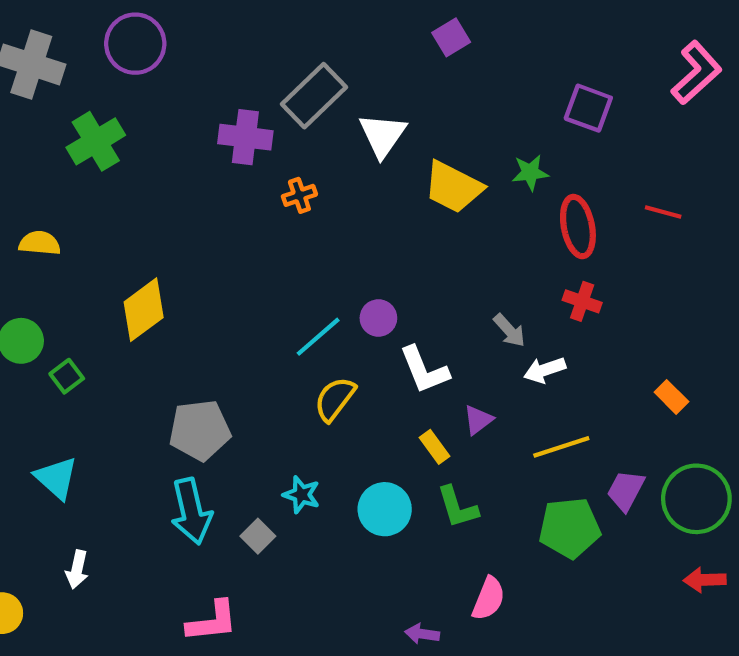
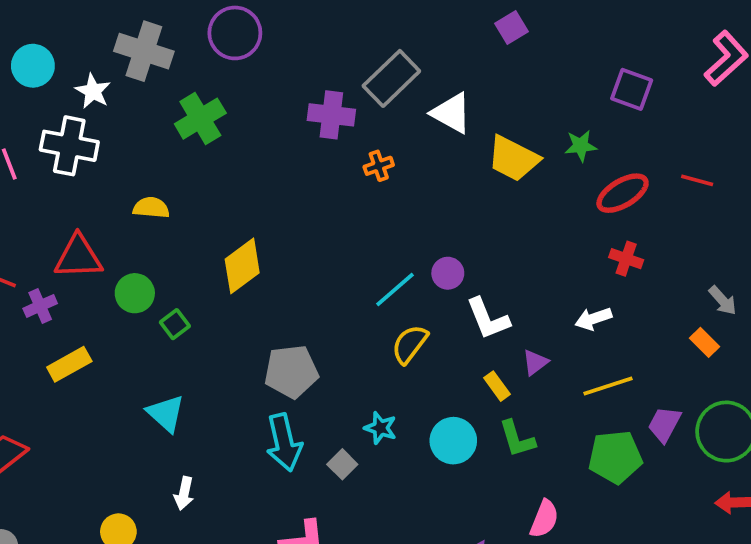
white triangle: (383, 135) -> (451, 113), turned -36
red ellipse: (578, 227) -> (623, 193), turned 70
gray arrow: (509, 330) -> (723, 300), moved

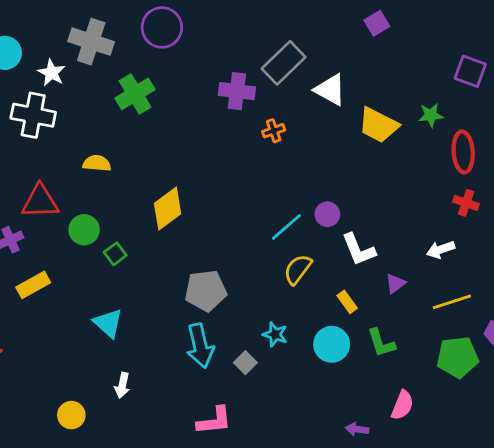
red ellipse: (623, 193) -> (463, 152), turned -63
yellow rectangle: (497, 386) -> (347, 302), moved

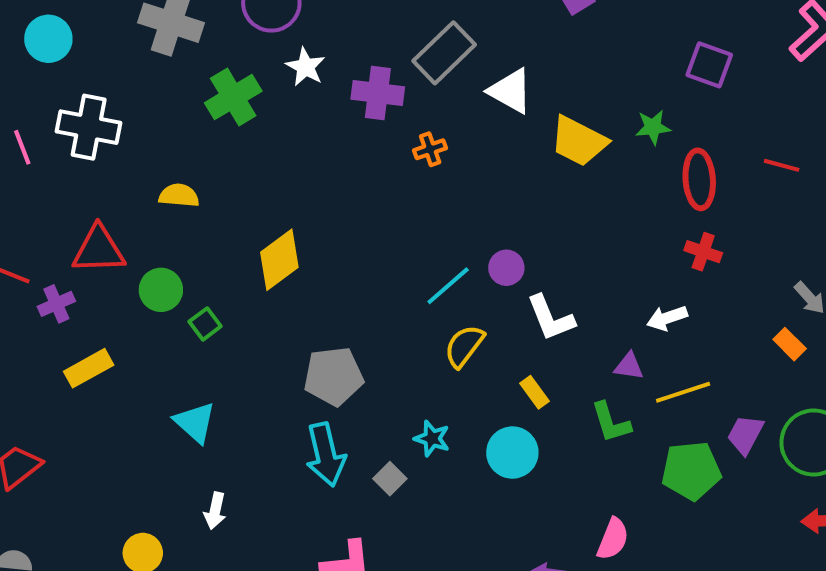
white star: (52, 73) -> (305, 67), moved
purple triangle: (395, 284) -> (629, 366), moved, turned 45
green L-shape: (381, 343) -> (611, 422), moved

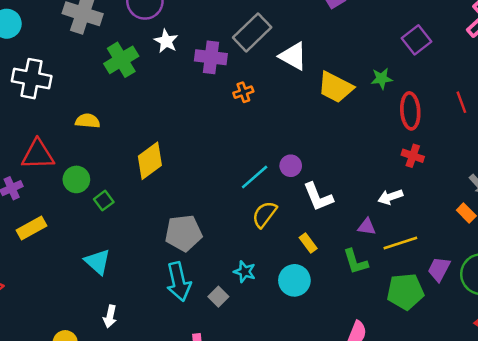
purple square: (709, 65) -> (417, 40), turned 32
red line: (782, 165) -> (461, 102), turned 55

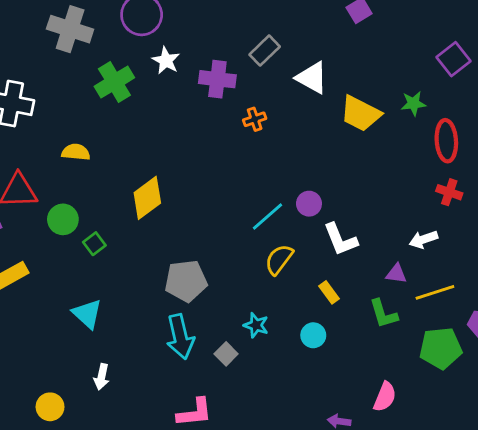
gray rectangle: (252, 32) -> (265, 51), size x0.7
cyan circle: (294, 280) -> (313, 335), size x0.7

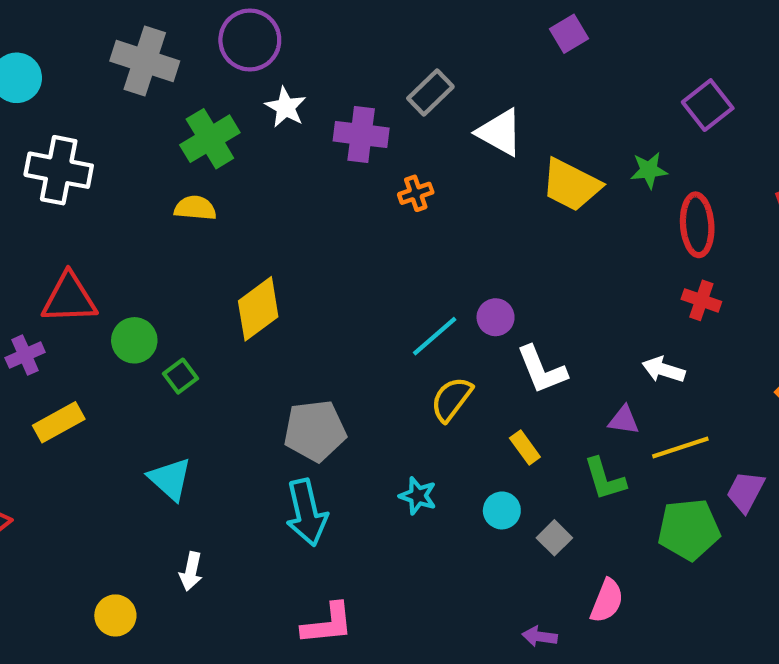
yellow semicircle: (76, 152) -> (195, 208), moved
white arrow: (423, 239) -> (664, 370), turned 36
gray square: (226, 354) -> (554, 538), moved

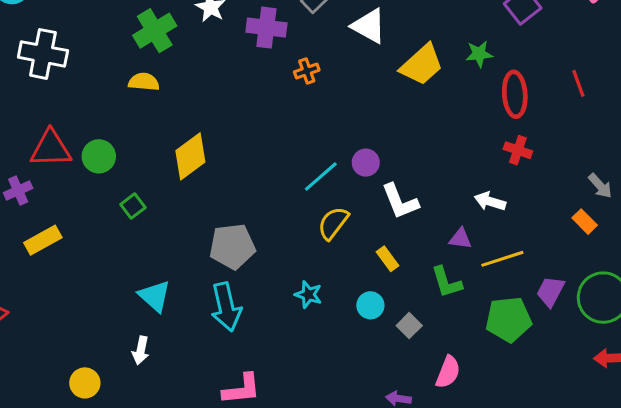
yellow trapezoid: (571, 185) -> (422, 65), turned -69
green circle: (134, 340) -> (99, 156), moved
cyan triangle: (170, 479) -> (155, 296), moved

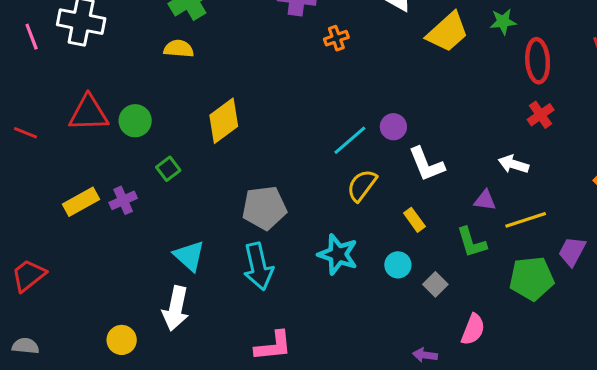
red cross: (518, 150) -> (541, 115), turned 36
purple cross: (18, 190) -> (123, 200), moved
cyan star: (308, 294) -> (338, 254), size x1.5
white arrow: (141, 350) -> (176, 308), size x1.6

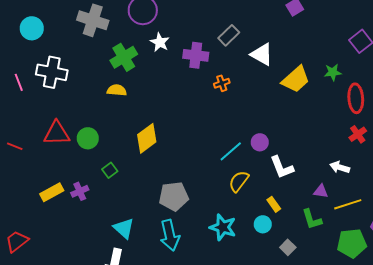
cyan circle: (398, 265) -> (263, 224), moved

